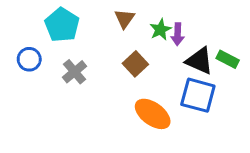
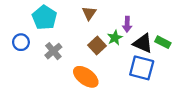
green star: (160, 30) -> (115, 38), moved
orange ellipse: (153, 114) -> (86, 77), moved

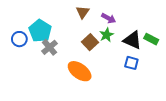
cyan pentagon: (44, 18) -> (40, 31), moved
purple arrow: (127, 24) -> (109, 18), moved, turned -64
blue square: (142, 68) -> (131, 63), size x0.6

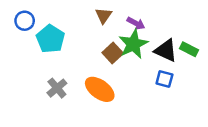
green star: (107, 35) -> (133, 44), size x1.6
blue circle: (19, 39) -> (25, 21), moved
gray cross: (49, 47) -> (57, 88), moved

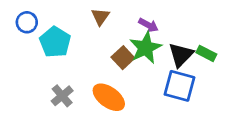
brown triangle: (104, 16) -> (100, 17), moved
black triangle: (166, 50) -> (181, 55), turned 50
blue square: (164, 79) -> (180, 86), size x1.6

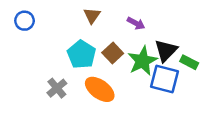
cyan pentagon: (55, 42) -> (82, 54), moved
green star: (146, 48) -> (142, 61), moved
green rectangle: (206, 53) -> (189, 62), moved

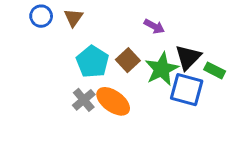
brown triangle: (92, 15) -> (73, 18), moved
blue circle: (25, 21) -> (41, 16), moved
gray cross: (57, 88) -> (84, 100), moved

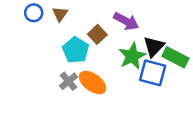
purple arrow: (154, 26) -> (126, 21), size x1.5
brown square: (128, 60) -> (97, 34), moved
green rectangle: (215, 70) -> (175, 57), size x1.5

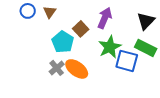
purple arrow: (126, 21) -> (105, 18), turned -95
black triangle: (154, 46) -> (146, 21), moved

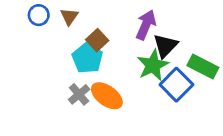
black triangle: (146, 21) -> (165, 46), moved
brown square: (81, 29) -> (97, 40), moved
blue square: (127, 61) -> (176, 85), turned 30

